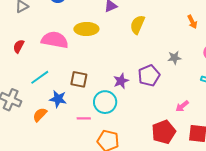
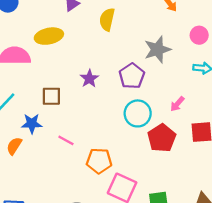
gray star: (174, 58) -> (157, 50), size x1.6
purple star: (121, 81) -> (89, 79), moved
cyan circle: (105, 102) -> (138, 113), moved
pink line: (84, 118) -> (66, 140), turned 40

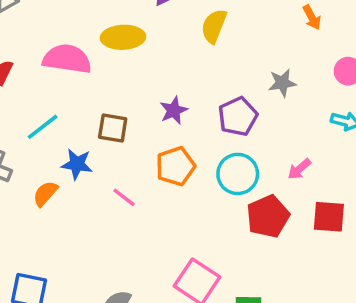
gray star: (157, 50) -> (282, 83), size x0.7
orange pentagon: (99, 161) -> (176, 166), moved, turned -30

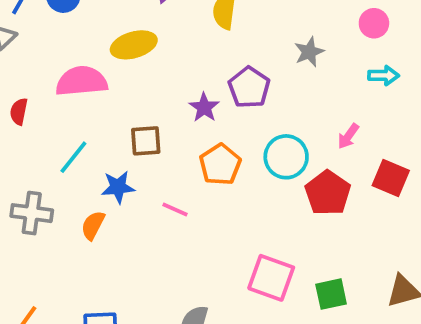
purple pentagon: (238, 116) -> (249, 87), moved
red square: (329, 217) -> (391, 178), turned 32

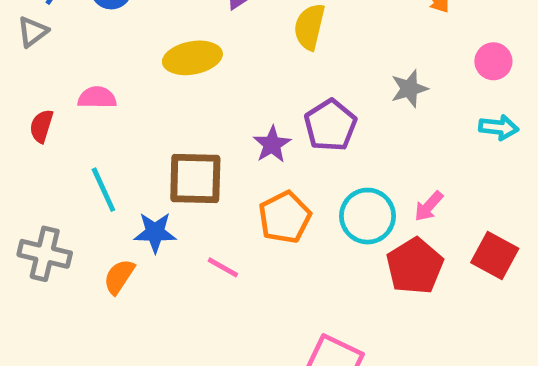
pink semicircle: (81, 81) -> (97, 98), moved, size x0.6
pink arrow: (348, 136) -> (429, 206), moved
brown square: (146, 141) -> (195, 179), size x1.4
cyan line: (73, 157) -> (103, 190), turned -69

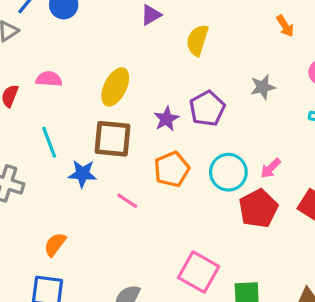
yellow ellipse: (192, 58) -> (115, 87), moved, turned -57
orange semicircle: (119, 277) -> (55, 244), moved

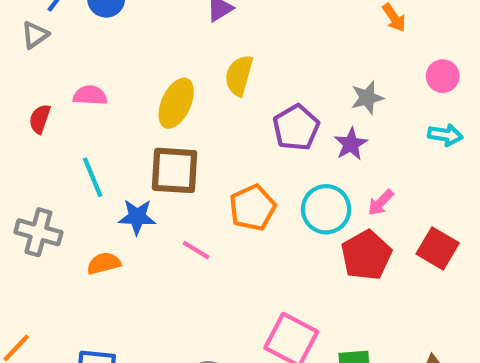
yellow semicircle: (197, 40) -> (239, 75), moved
purple star: (166, 119) -> (351, 144), moved
orange semicircle: (55, 244) -> (104, 263), moved, turned 40

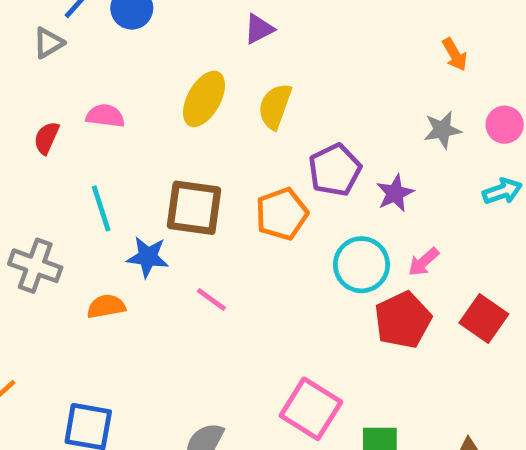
gray star: (367, 98) -> (442, 130), moved
yellow ellipse: (176, 103) -> (204, 99), moved
cyan arrow: (445, 135) -> (502, 191), turned -32
orange pentagon: (253, 208) -> (282, 214), moved

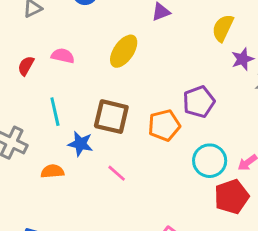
yellow semicircle: (275, 106) -> (223, 28), moved
purple star: (395, 193) -> (243, 59), moved

